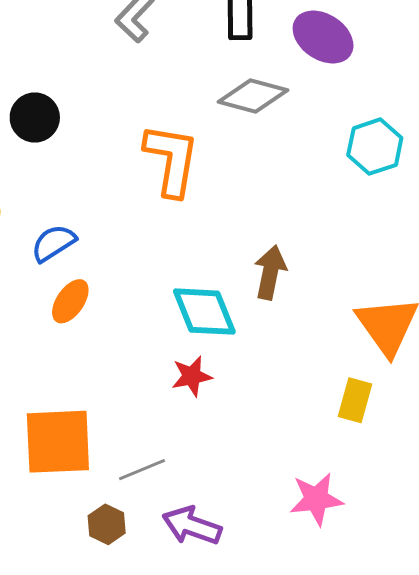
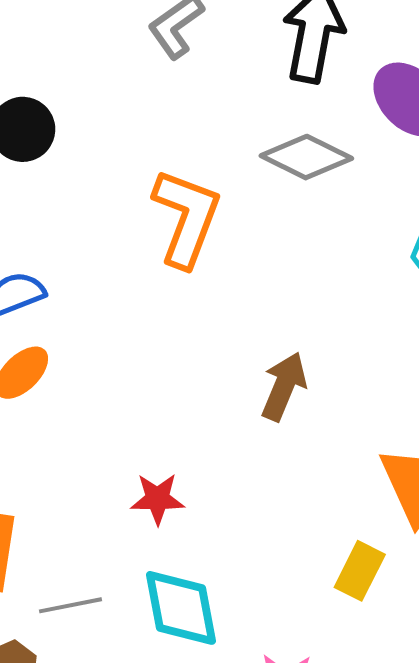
cyan diamond: (204, 312) -> (181, 608), moved

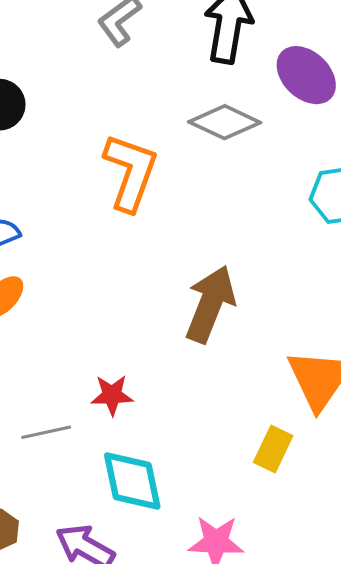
brown arrow: (284, 386) -> (210, 304), size x1.4
gray line: (70, 605) -> (46, 432), moved

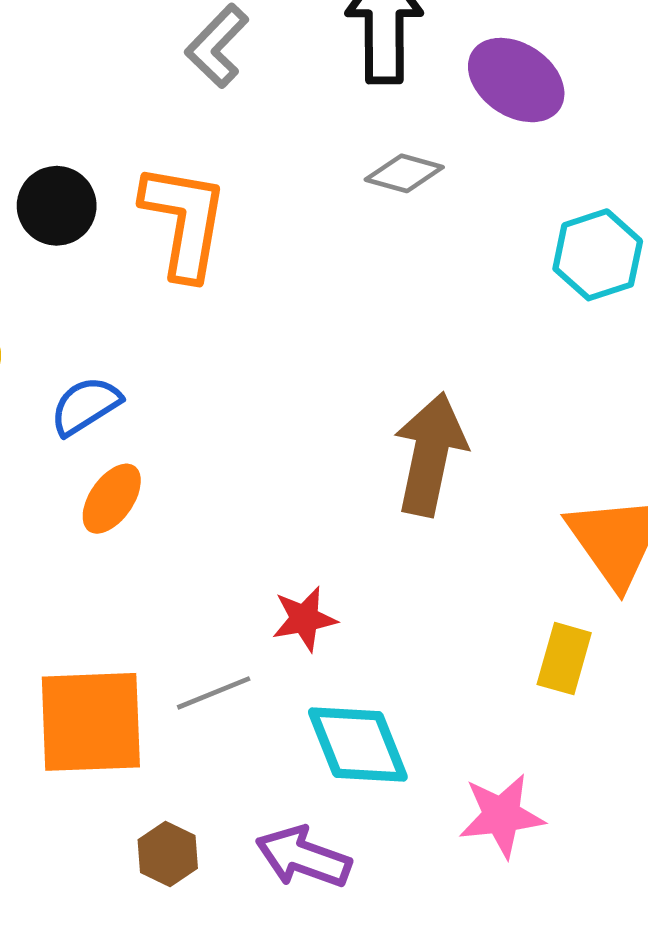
gray diamond: (225, 122) -> (404, 173), size x0.7
orange L-shape: (131, 172) -> (184, 221), moved

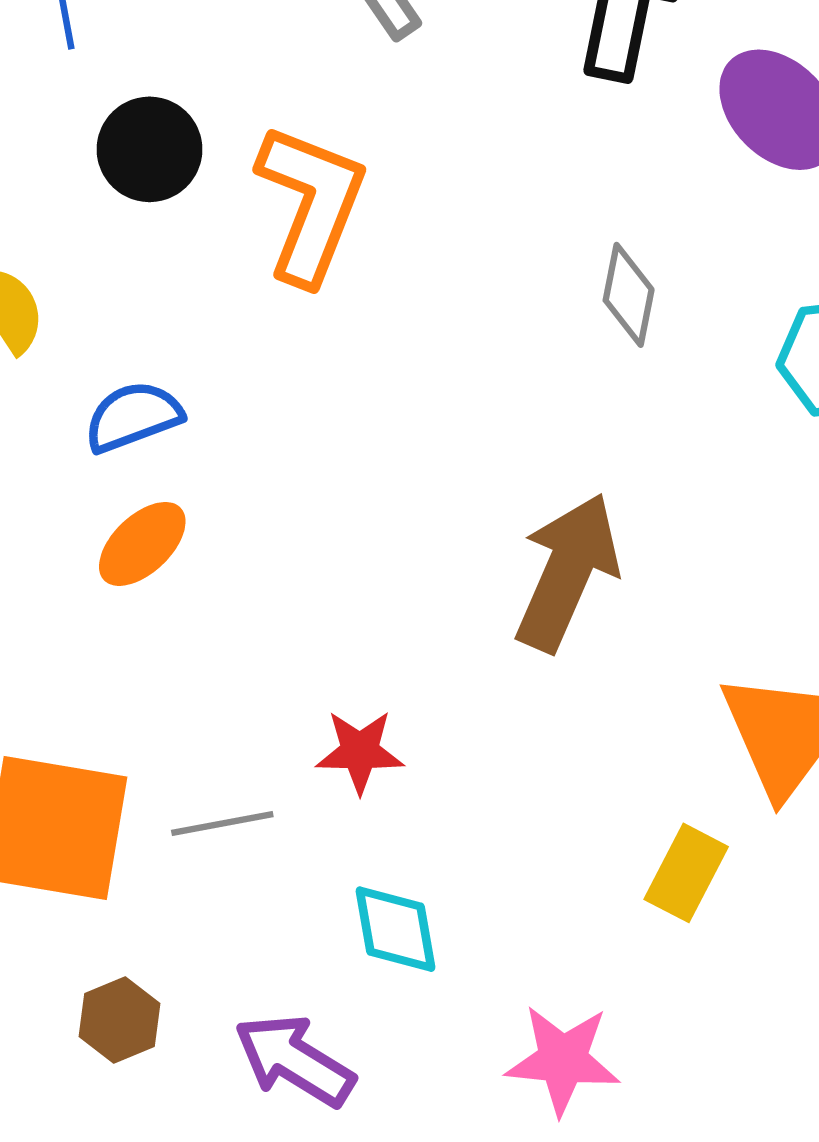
gray diamond: (404, 173) -> (629, 295), moved, turned 74
cyan diamond: (358, 745) -> (395, 929), size x0.7

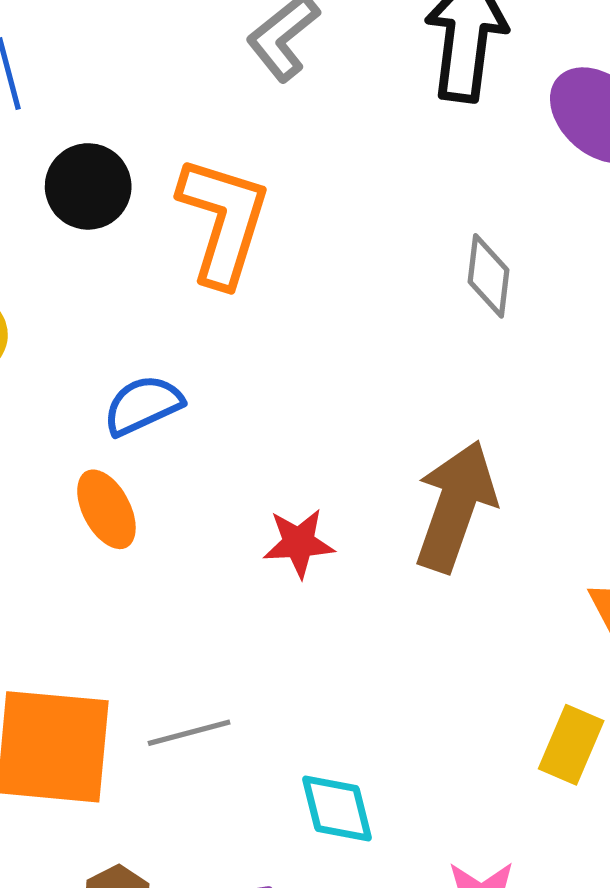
blue semicircle: (133, 417) -> (143, 405), moved
orange ellipse: (142, 544) -> (106, 509), turned -70
red star: (360, 752) -> (299, 543), moved

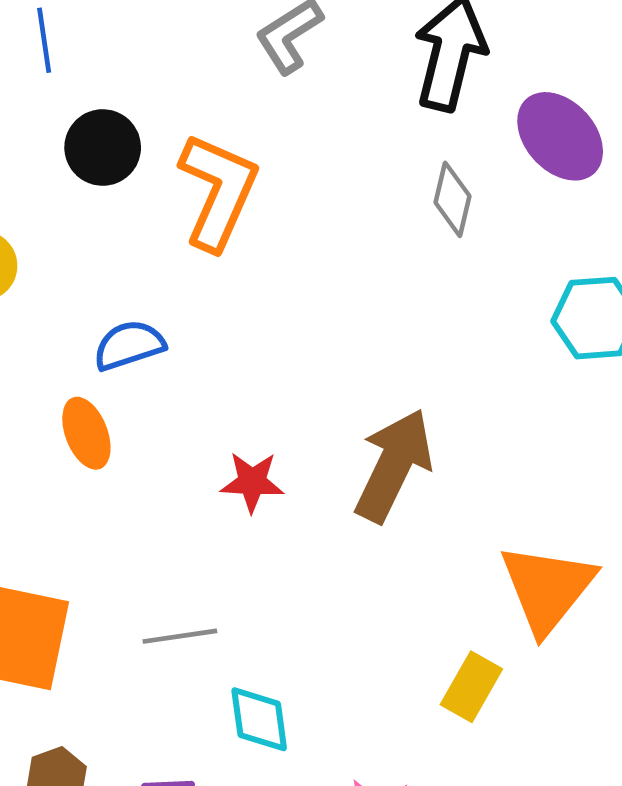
gray diamond: (489, 276) -> (452, 199), moved
gray line: (189, 733) -> (180, 636), moved

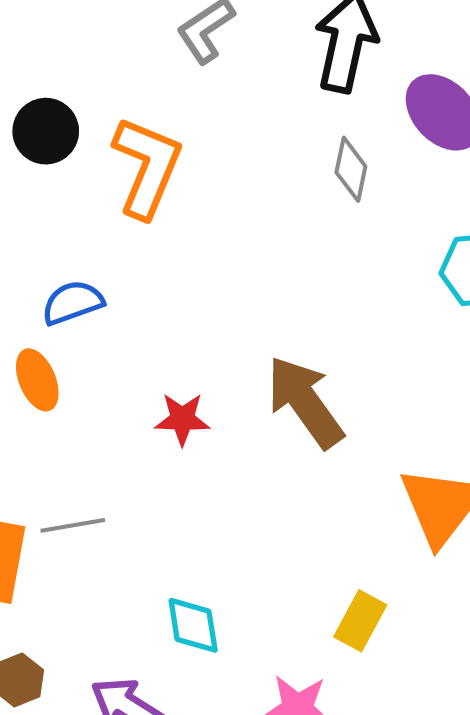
brown arrow: (394, 465) -> (305, 402), turned -60
gray line: (180, 636) -> (73, 525), moved
yellow rectangle: (471, 687) -> (360, 621), moved

